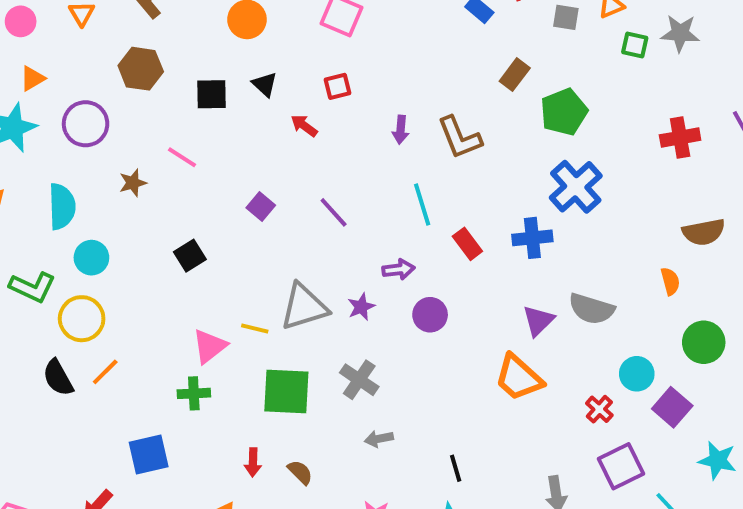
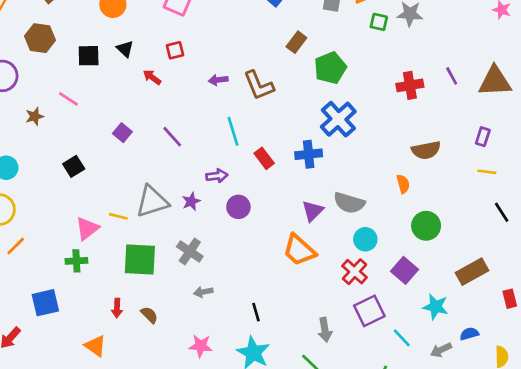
purple arrow: (401, 130) -> (218, 80), turned 78
cyan circle: (637, 374) -> (365, 239), moved
red cross: (599, 409) -> (355, 272), size x1.4

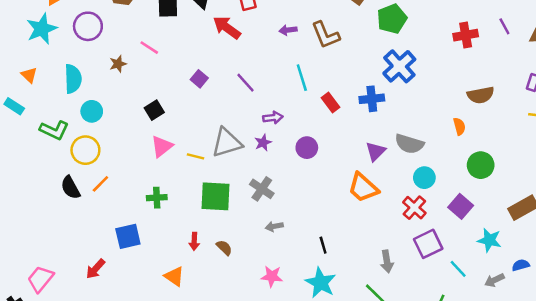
red arrow: (152, 77) -> (227, 28), size x1.6
purple arrow: (217, 176) -> (273, 118), moved
pink triangle: (87, 228) -> (162, 146), moved

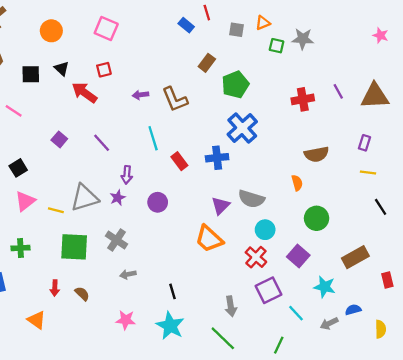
purple arrow: (273, 118) -> (127, 175), turned 102

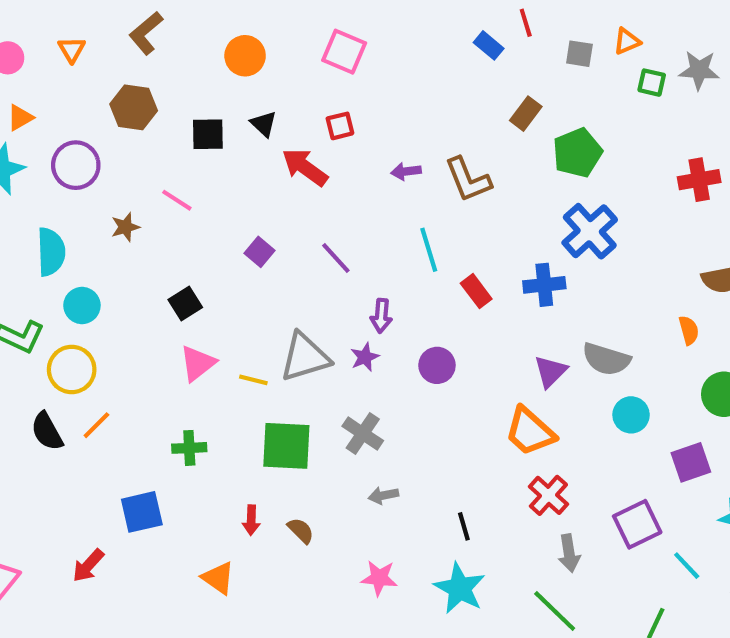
purple square: (298, 256) -> (691, 462), turned 30
red cross: (256, 257) -> (548, 495), moved

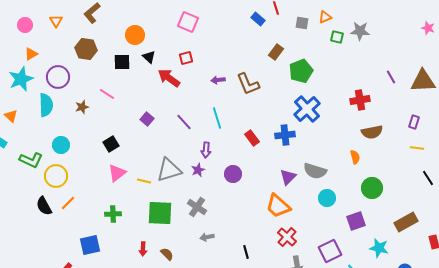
orange circle: (245, 56) -> (135, 35), moved
red cross: (699, 180) -> (360, 100), moved
cyan line: (429, 250) -> (217, 118), moved
cyan semicircle: (51, 252) -> (46, 105), moved

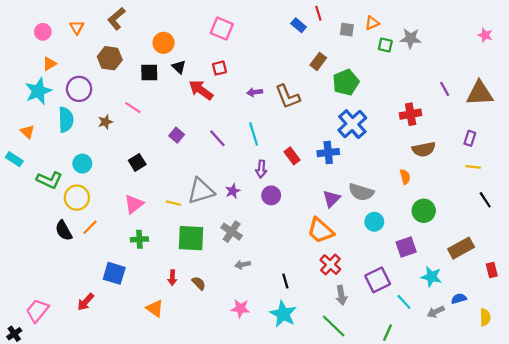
purple arrow: (206, 150) -> (261, 169), moved
pink triangle: (117, 173) -> (134, 204), moved
blue square: (90, 245) -> (114, 273), turned 30

